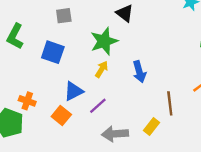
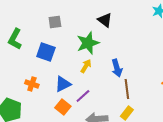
orange cross: (27, 101) -> (32, 84), moved
brown line: (170, 103) -> (127, 89), moved
orange square: (61, 116) -> (63, 107), moved

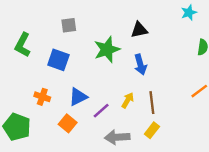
black triangle: (105, 20) -> (139, 30), moved, turned -49
yellow arrow: (86, 66) -> (128, 100), moved
blue arrow: (117, 68) -> (140, 64), moved
orange square: (63, 107) -> (68, 123), moved

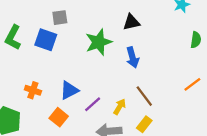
blue square: (58, 60) -> (46, 40), moved
yellow arrow: (128, 100) -> (120, 107), moved
brown line: (152, 103) -> (144, 96), turned -30

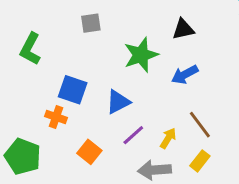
blue square: (46, 40) -> (73, 90), moved
blue arrow: (133, 57) -> (185, 75), turned 78
blue triangle: (69, 90) -> (118, 102), moved

